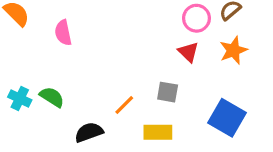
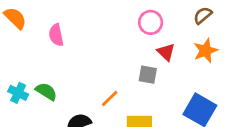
pink circle: (196, 18) -> (151, 22), moved
gray square: (168, 92) -> (148, 75), moved

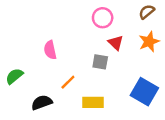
pink semicircle: (56, 35) -> (50, 50), moved
green semicircle: (46, 91) -> (14, 76), turned -72

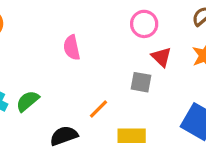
pink semicircle: (50, 50) -> (72, 48), moved

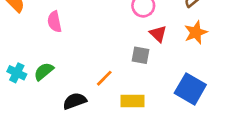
pink semicircle: (72, 48) -> (54, 22), moved

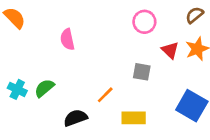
pink semicircle: (54, 22) -> (67, 39), moved
red triangle: (158, 34) -> (170, 50), moved

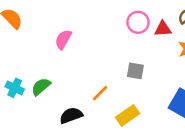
pink semicircle: (67, 39) -> (63, 39), turned 42
red triangle: (170, 50) -> (163, 29), moved, turned -48
yellow rectangle: (134, 118) -> (128, 115), turned -35

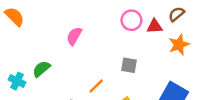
pink semicircle: (63, 39) -> (74, 36), moved
green semicircle: (41, 87) -> (41, 69), moved

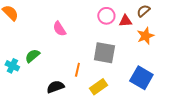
pink semicircle: (74, 36) -> (59, 29), turned -63
gray square: (129, 65) -> (104, 53), size x1.6
orange line: (96, 86) -> (77, 70), turned -32

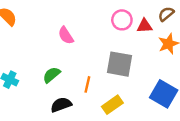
green semicircle: (32, 56) -> (52, 75), moved

